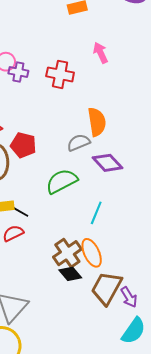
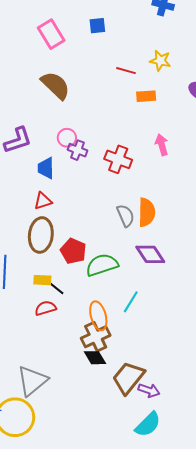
gray semicircle: (79, 143) -> (125, 216), moved, turned 80
red pentagon: (23, 145) -> (73, 251), moved
orange ellipse: (92, 253) -> (98, 316), moved
purple arrow: (129, 297) -> (149, 390), turned -50

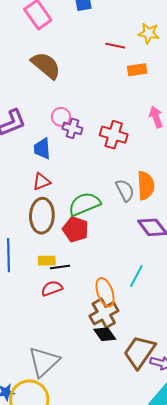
green semicircle: (102, 265) -> (84, 204), moved
black line: (55, 287) -> (60, 267), turned -42

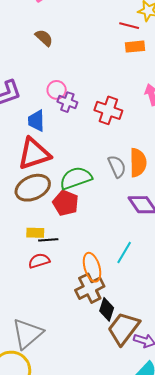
red line: (115, 46) -> (129, 26), moved
brown semicircle: (46, 65) -> (44, 38), size x0.6
red triangle: (42, 182) -> (34, 154), size x1.8
brown ellipse: (42, 216) -> (33, 188), turned 60
black diamond: (105, 334) -> (107, 309), moved, turned 50

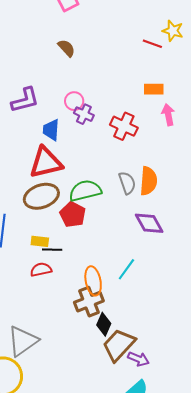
orange rectangle: (135, 47) -> (154, 89), moved

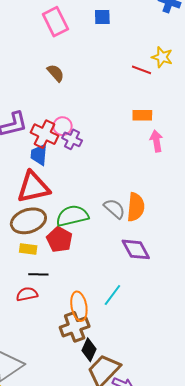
red cross: (124, 126) -> (44, 134), moved
gray semicircle: (127, 183) -> (114, 209), turned -30
yellow rectangle: (40, 241) -> (28, 249), moved

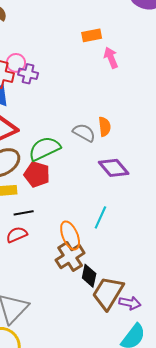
orange semicircle: (136, 207) -> (105, 127), size x0.7

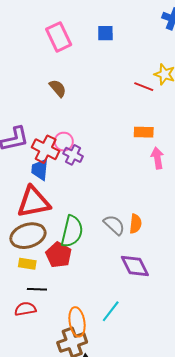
green semicircle: (44, 149) -> (72, 231), turned 116

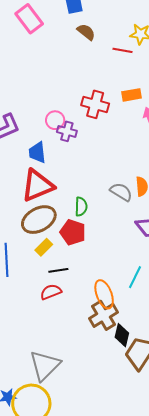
brown semicircle: (58, 88) -> (86, 32), moved
red cross: (46, 149) -> (95, 104), moved
green semicircle: (72, 231) -> (81, 207), size x0.6
yellow rectangle: (27, 264) -> (44, 247), turned -42

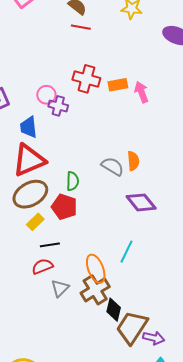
red line: (123, 50) -> (81, 27), moved
orange rectangle: (132, 95) -> (118, 85), moved
gray triangle: (45, 365) -> (60, 288), moved, size x0.6

